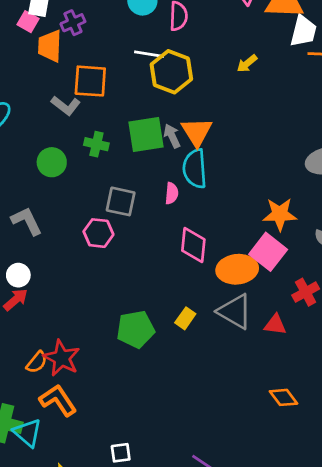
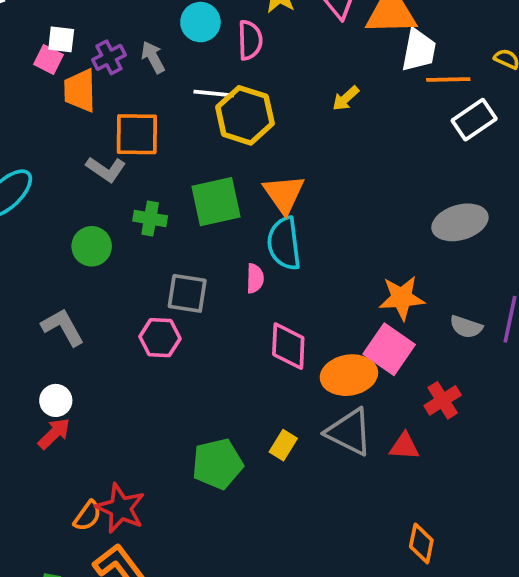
gray arrow: (172, 136) -> (153, 57), moved
orange diamond: (283, 397) -> (421, 543), turned 52

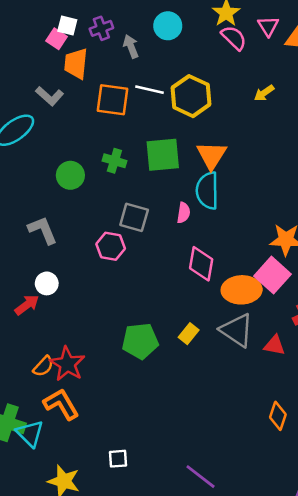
pink semicircle: (250, 40) -> (234, 38), moved, turned -52
purple cross: (109, 57) -> (101, 28), moved
white line: (214, 94) -> (149, 90), moved
gray L-shape: (106, 169) -> (50, 96), moved
white circle: (56, 400) -> (47, 283), moved

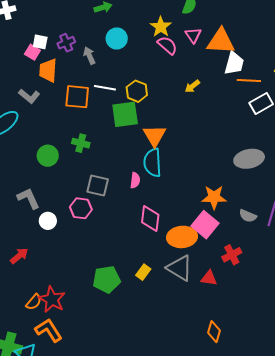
yellow hexagon: (191, 96) -> (137, 91), size x0.7
green square: (163, 155) -> (125, 114), moved
white circle: (47, 283) -> (48, 221), moved

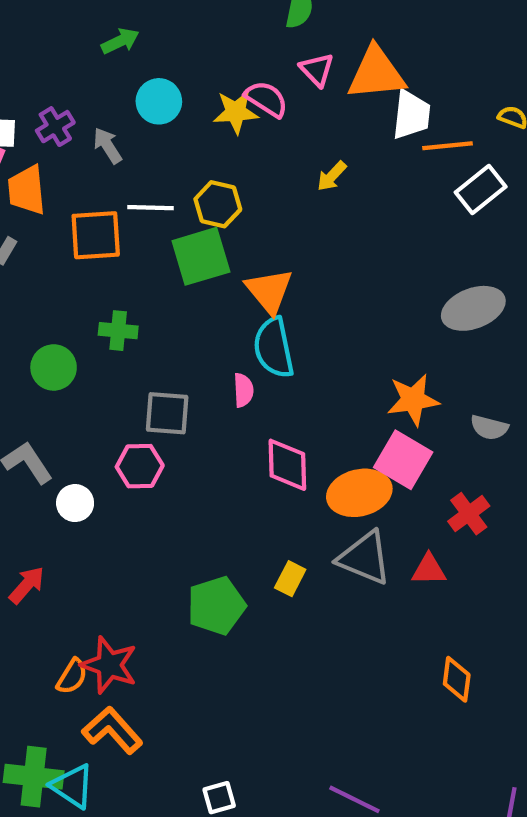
yellow star: (161, 27) -> (236, 112), moved, turned -30

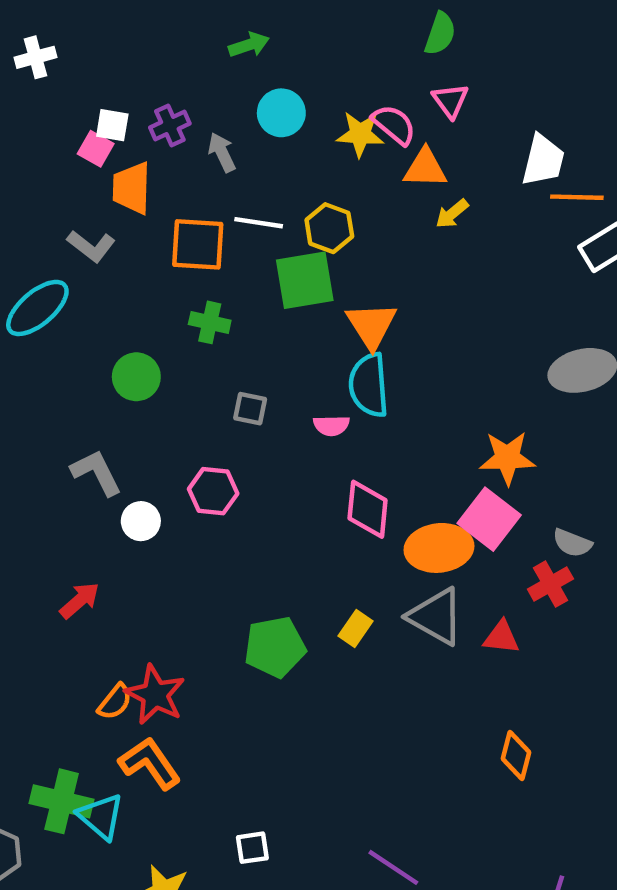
orange triangle: (376, 73) -> (425, 168), moved, size x0.7
green cross: (118, 331) -> (210, 322), moved
pink semicircle: (243, 390) -> (331, 426), turned 84
gray square: (167, 413) -> (250, 409), moved, size x0.7
gray semicircle: (489, 427) -> (572, 543), moved

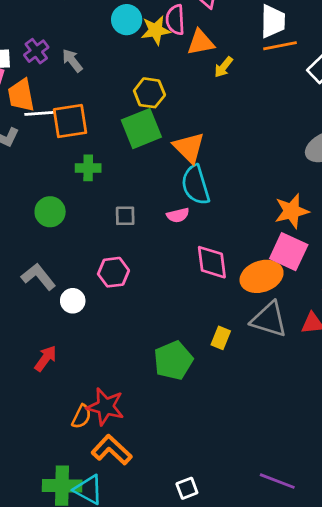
cyan circle: (281, 113) -> (127, 20), moved
pink semicircle: (394, 125) -> (175, 20), turned -120
orange line: (577, 197) -> (280, 46), moved
white line: (259, 223) -> (40, 113), moved

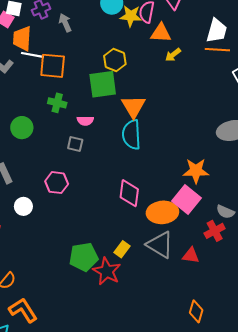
pink semicircle: (178, 215) -> (85, 121), moved
white circle: (73, 301) -> (23, 206), moved
red star: (105, 407) -> (107, 271), moved

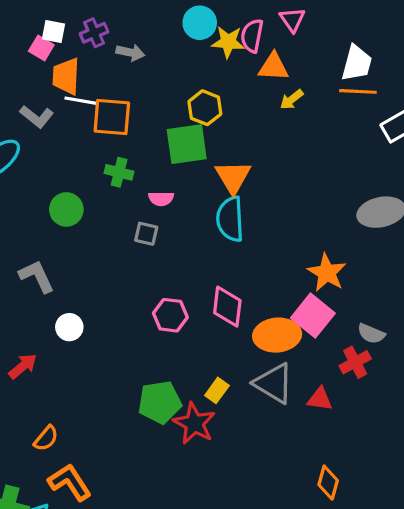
gray arrow: (65, 23) -> (130, 52), turned 126
orange star: (196, 171) -> (327, 273), turned 30
pink hexagon: (57, 183) -> (170, 315), moved

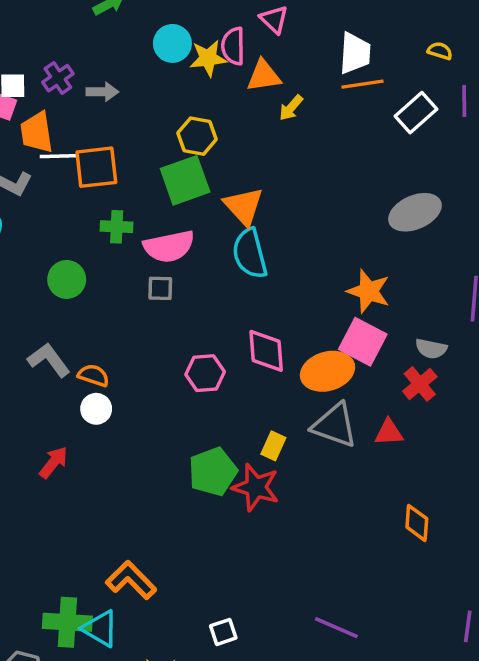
pink semicircle: (161, 199) -> (169, 246), size x1.8
orange semicircle: (46, 438) -> (94, 375), moved, turned -100

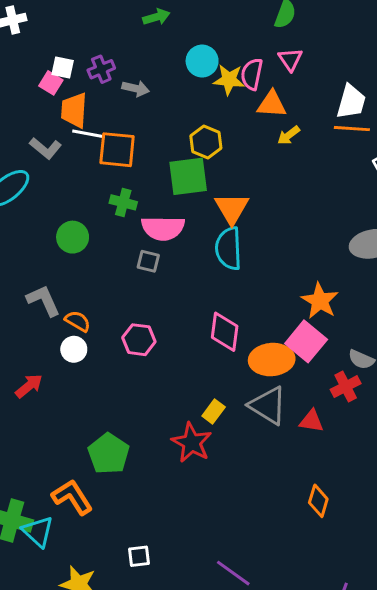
pink hexagon: (205, 373) -> (139, 340), moved
green pentagon: (213, 472) -> (109, 454), moved, turned -30

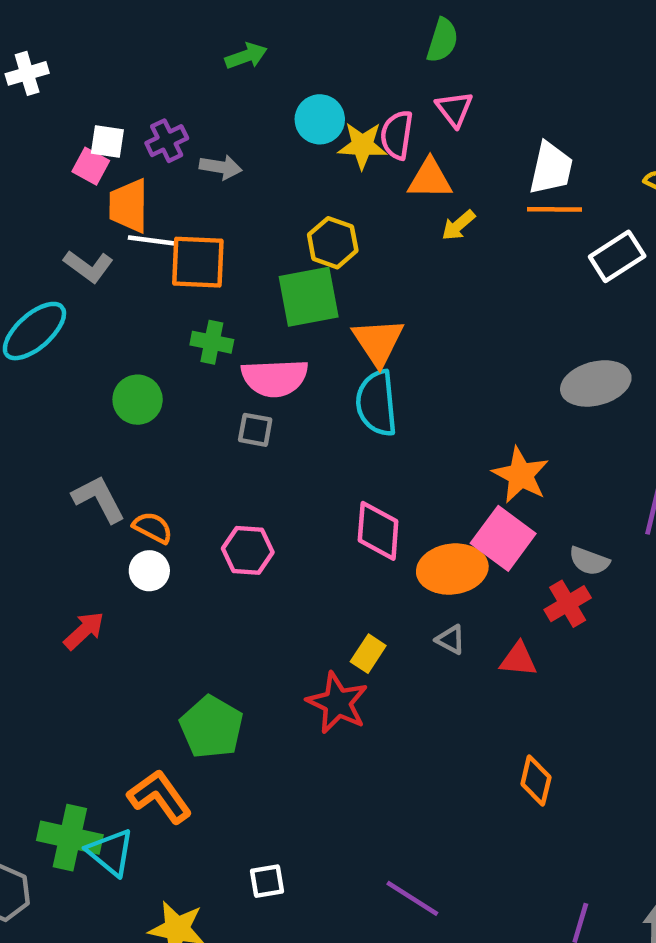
gray triangle: (268, 406) -> (451, 640), size x0.5

